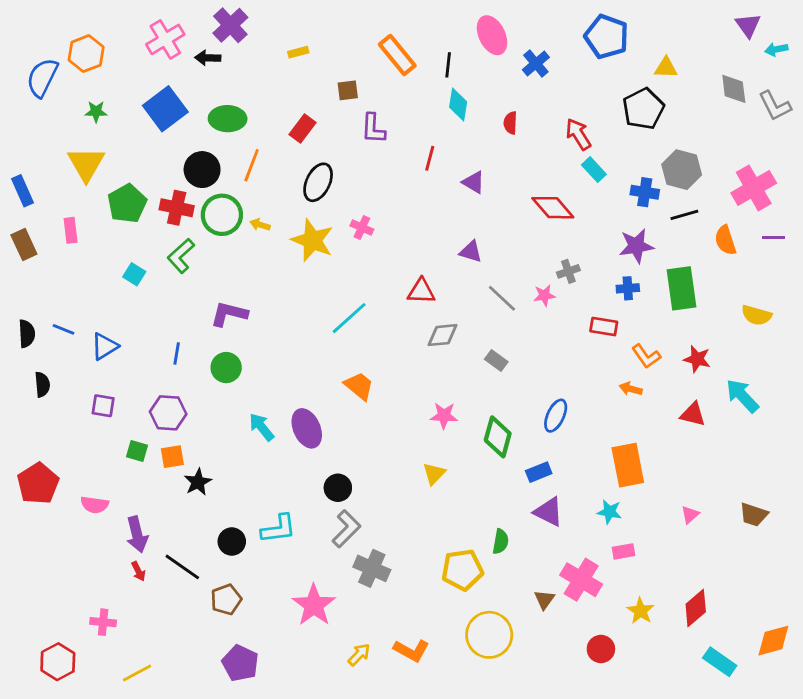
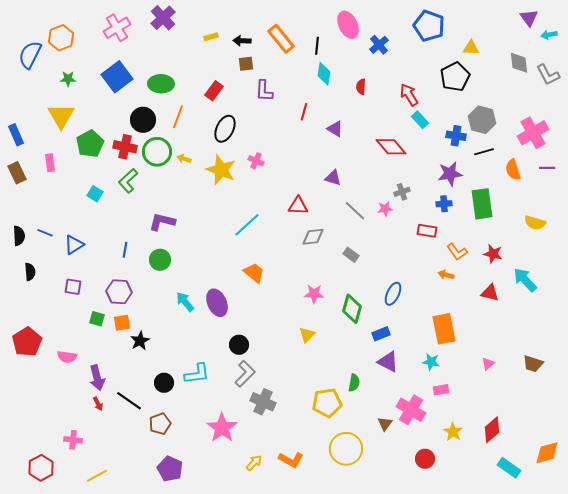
black arrow: (208, 58) -> (242, 41), moved

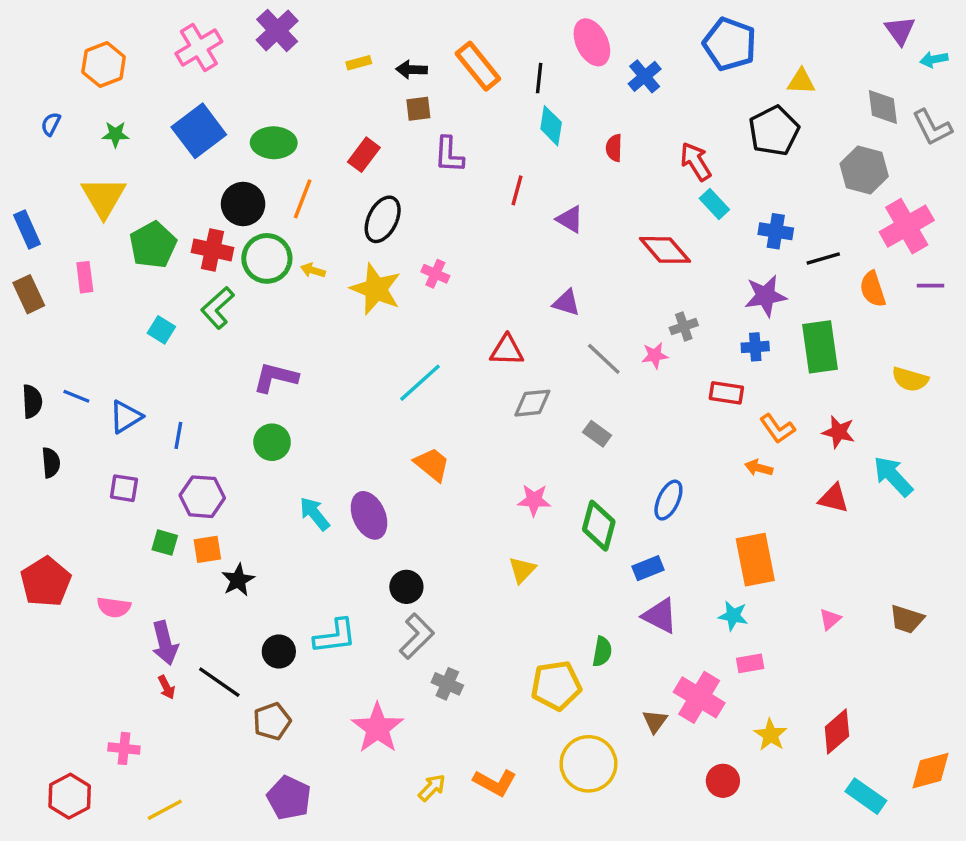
blue semicircle: (30, 55) -> (51, 124), moved, size x0.5
gray hexagon: (482, 120) -> (864, 170), moved
blue line: (125, 250) -> (178, 435), moved
gray cross: (263, 402) -> (447, 684), size x0.7

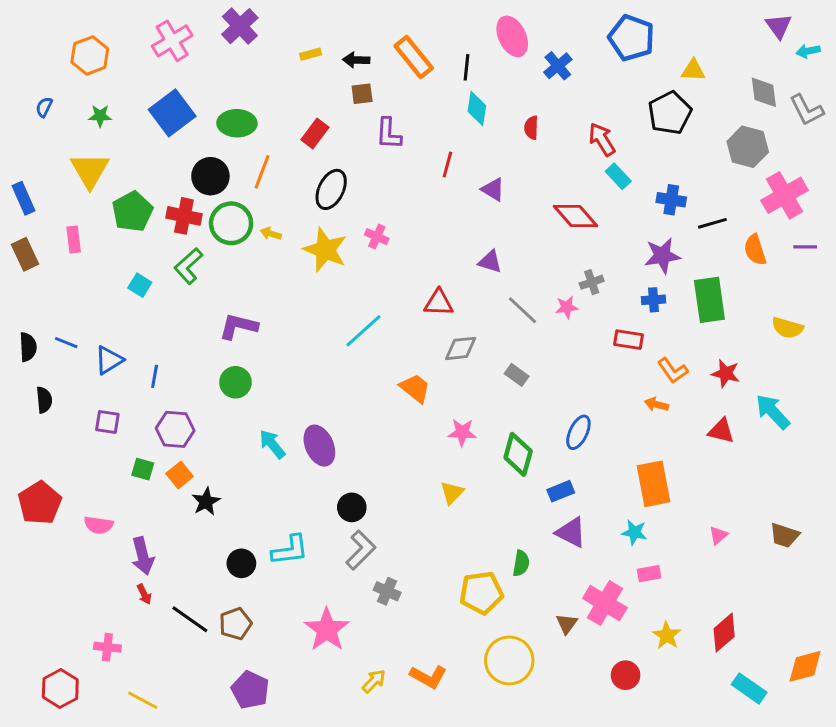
orange trapezoid: (432, 464) -> (415, 388), moved
orange square: (207, 549) -> (180, 475), turned -30
black line: (219, 682) -> (190, 619), moved
yellow line: (165, 810) -> (143, 700), turned 56

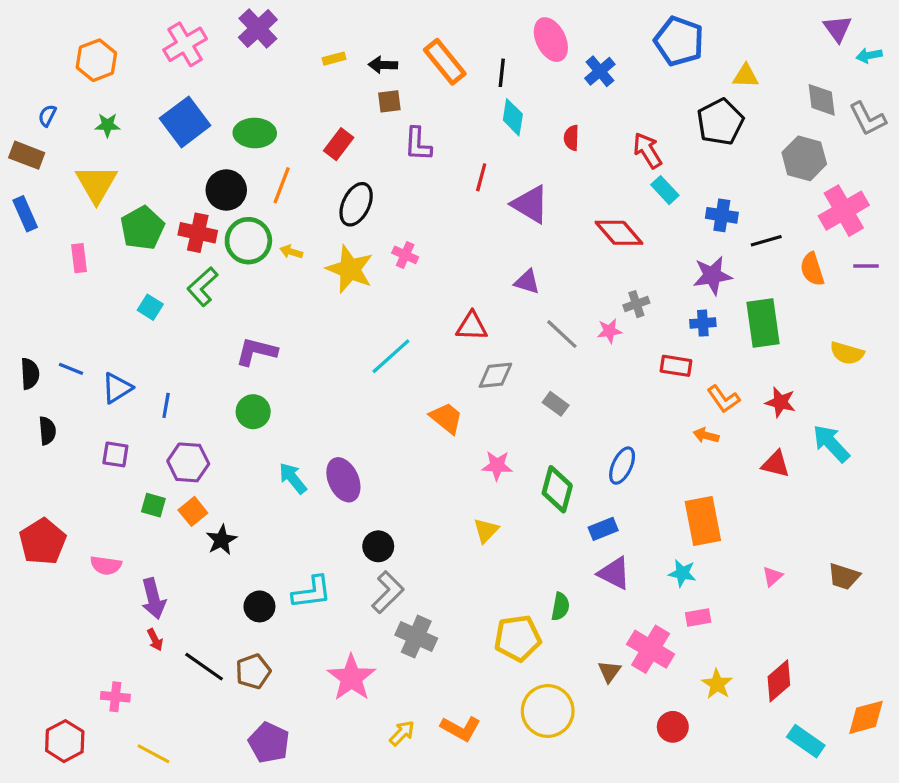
purple triangle: (493, 189) -> (530, 204), size x1.5
brown rectangle: (25, 254) -> (27, 155), moved, turned -44
gray cross: (387, 591) -> (416, 637), size x1.4

